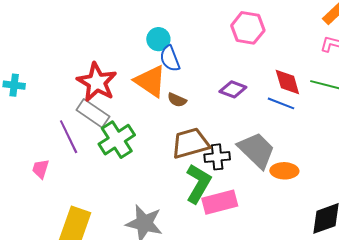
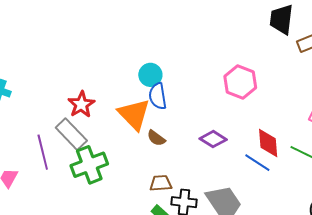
red star: (97, 82) -> (81, 104), size x0.7
brown trapezoid: (190, 143) -> (161, 183), size x0.6

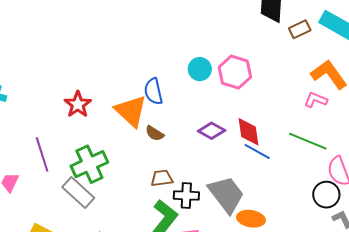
cyan circle: (150, 75) -> (200, 69), moved
gray rectangle: (71, 134) -> (78, 193), moved
red diamond: (268, 143) -> (249, 132), moved

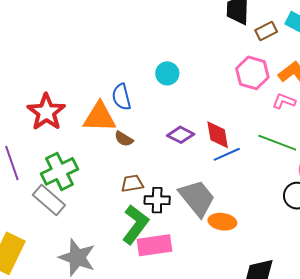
pink hexagon: (235, 72) -> (252, 73), moved
red star: (78, 104) -> (46, 112), size x1.4
orange triangle: (131, 111) -> (100, 117), turned -39
blue line: (257, 151) -> (227, 154), turned -52

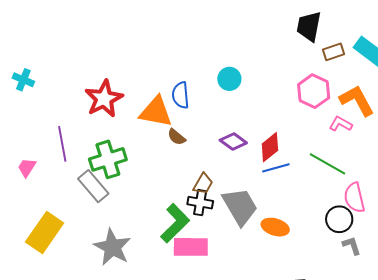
red diamond: (218, 135) -> (270, 147), turned 52
brown trapezoid: (132, 183) -> (203, 184), moved, turned 120
orange ellipse: (222, 222) -> (275, 227), moved

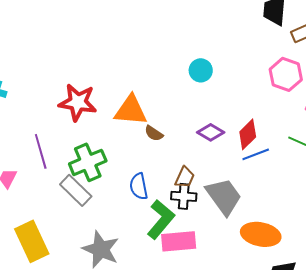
blue semicircle: (181, 95) -> (139, 186), moved
red star: (104, 99) -> (78, 102), turned -30
orange ellipse: (275, 227) -> (261, 234), moved, size x1.4
yellow rectangle: (45, 233) -> (32, 241), turned -54

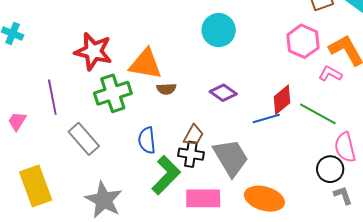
cyan circle: (201, 70) -> (219, 30), size x1.4
brown semicircle: (154, 133) -> (166, 89), turned -42
red diamond: (248, 134) -> (282, 100), moved
green cross: (88, 162) -> (113, 93), moved
pink rectangle: (179, 241) -> (203, 198), moved

